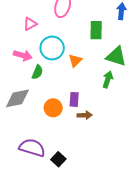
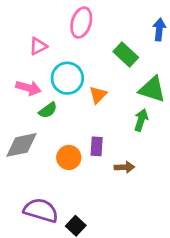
green rectangle: (96, 30) -> (126, 55), turned -48
green semicircle: (37, 72) -> (48, 110), turned 32
brown arrow: (85, 115) -> (124, 167), moved

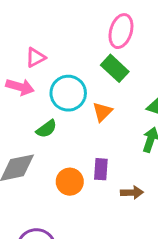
pink ellipse: (81, 23) -> (121, 31), moved
green rectangle: (126, 55) -> (115, 68), moved
pink arrow: (28, 88) -> (20, 87), moved

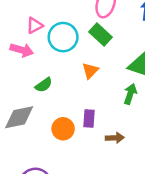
cyan circle: (68, 93) -> (63, 37), moved

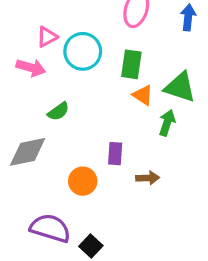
green rectangle: (101, 35) -> (131, 64), moved, turned 55
orange triangle: (90, 71) -> (143, 95), moved, turned -42
orange circle: (63, 129) -> (83, 181), moved

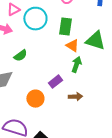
green arrow: (167, 123) -> (76, 65), moved
purple rectangle: (115, 154) -> (55, 82), turned 48

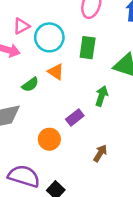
orange triangle: (72, 46) -> (56, 72), moved
brown arrow: (75, 97) -> (100, 153), moved, turned -56

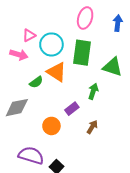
green rectangle: (88, 48) -> (82, 53), size x1.4
orange triangle: (56, 72) -> (57, 72), size x1.5
brown arrow: (100, 153) -> (92, 127), moved

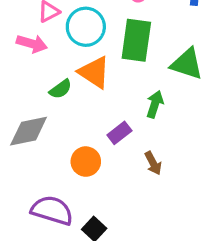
brown arrow: (92, 127) -> (153, 163), turned 120

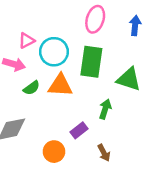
orange triangle: (94, 72) -> (60, 85), turned -30
green semicircle: (61, 89) -> (32, 88), moved

